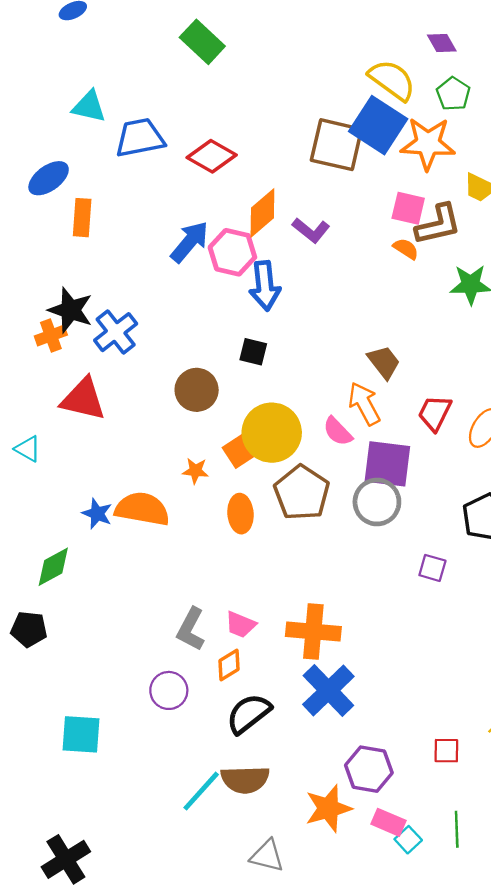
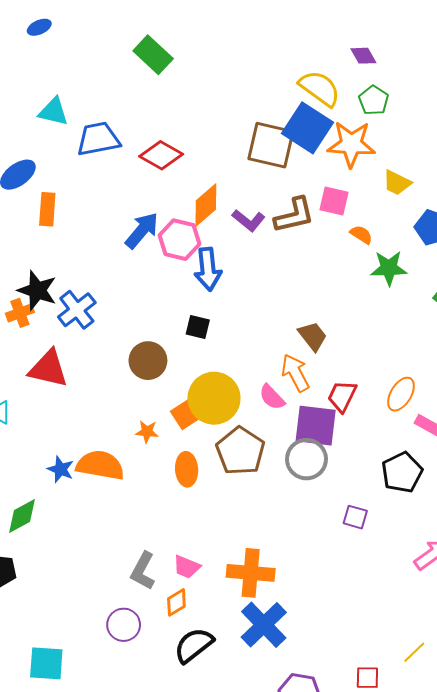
brown L-shape: (438, 224) -> (294, 215), moved
orange semicircle: (406, 249) -> (361, 235), moved
red trapezoid: (435, 413) -> (342, 396), moved

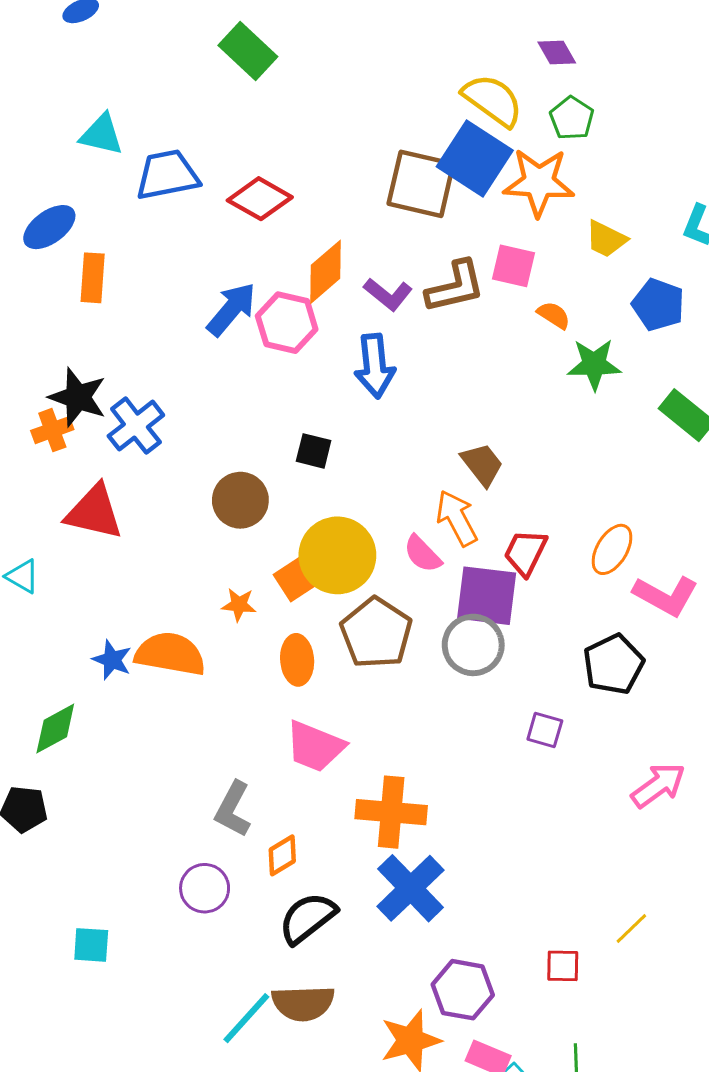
blue arrow: (208, 269) -> (375, 366), moved
pink trapezoid: (187, 567) -> (315, 746), moved, size x1.5
cyan square: (46, 663) -> (91, 945), size x0.7

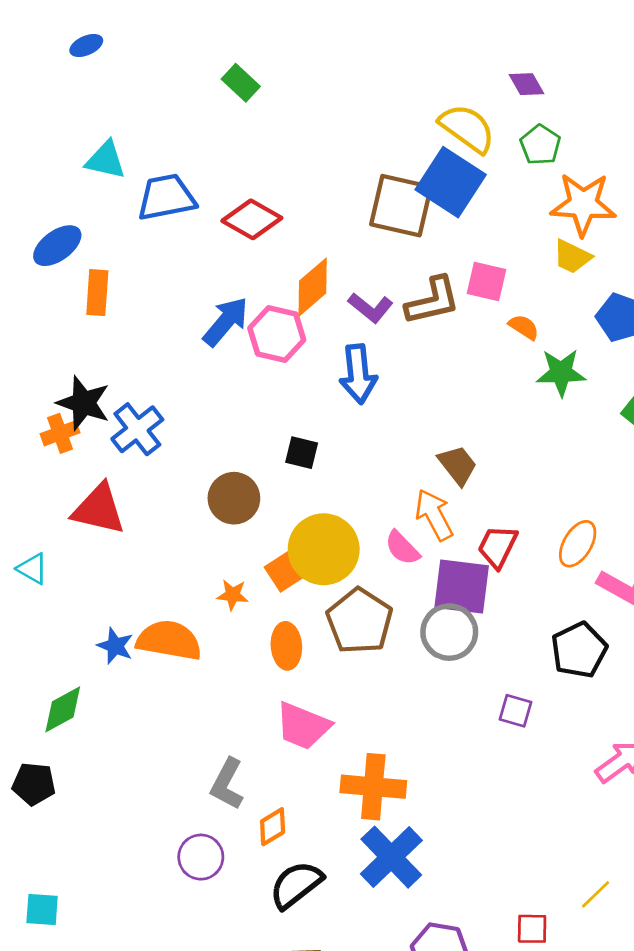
green rectangle: (248, 51) -> (241, 83), size x0.7
orange star: (539, 182) -> (583, 204), moved
cyan square: (91, 945) -> (42, 910), moved

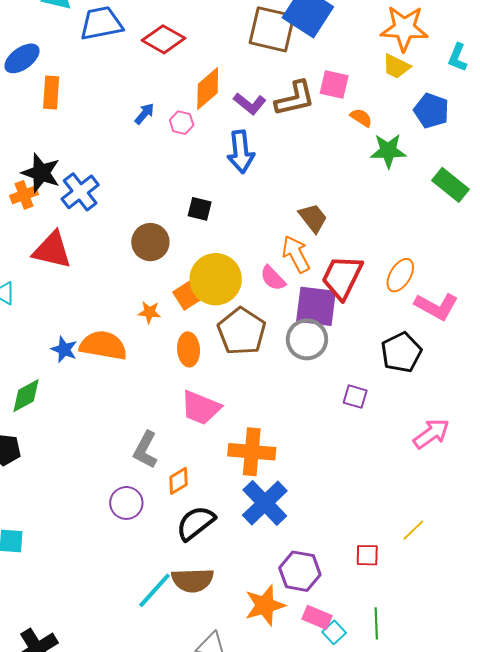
blue arrow: (226, 322) -> (144, 114), size x0.6
pink hexagon: (277, 334) -> (182, 123), size x0.6
red trapezoid: (498, 547) -> (342, 277), size x1.4

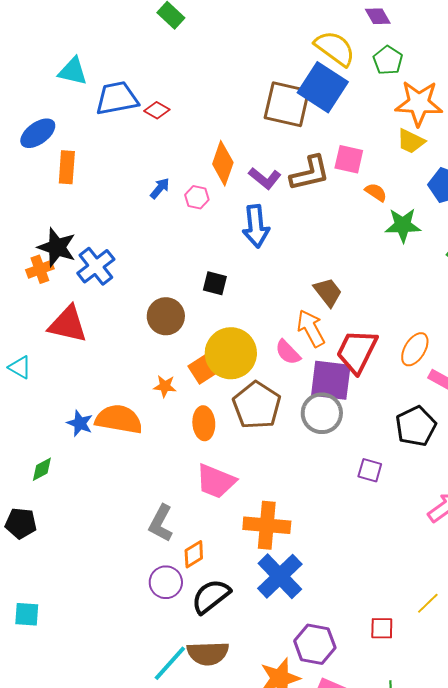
red diamond: (163, 39) -> (157, 110), moved, size x0.6
orange diamond: (208, 89) -> (223, 163), turned -30
green diamond: (26, 396) -> (42, 469), size x0.7
purple circle: (126, 503) -> (166, 582), moved

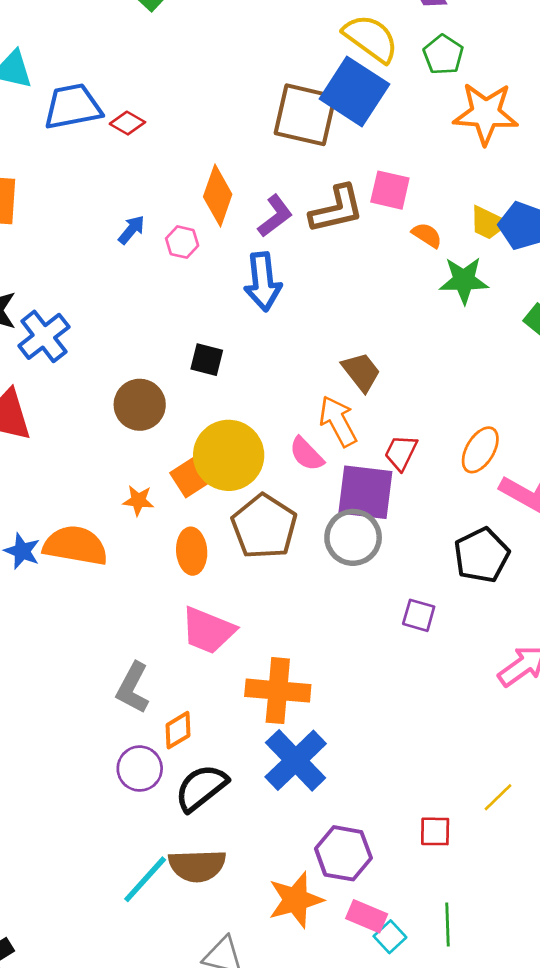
yellow trapezoid: (411, 141) -> (488, 223), moved
purple L-shape: (265, 178) -> (275, 216), turned -76
red trapezoid: (357, 351) -> (401, 453), size x0.6

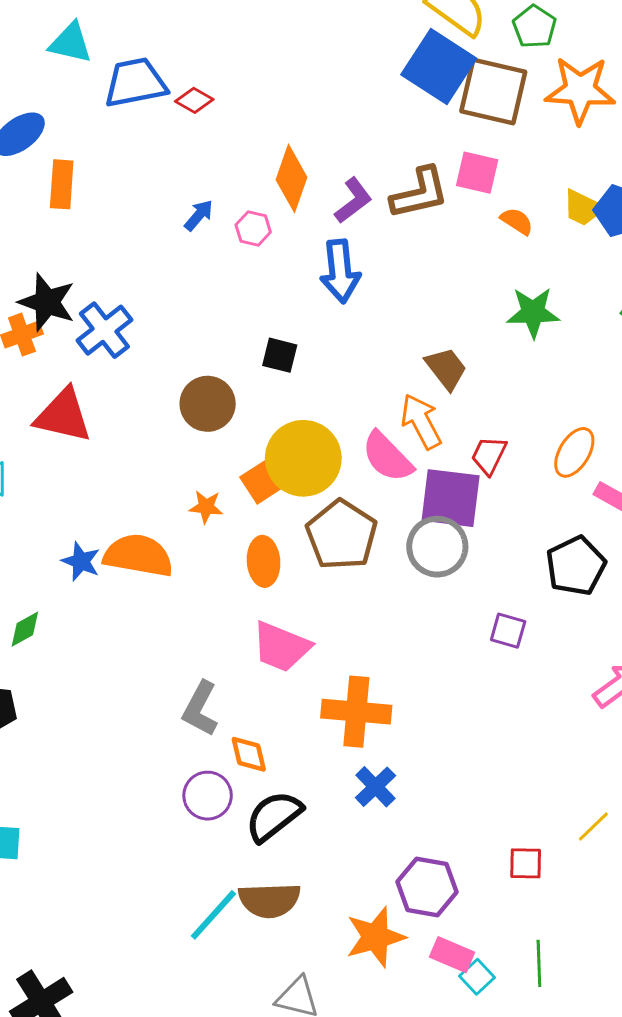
brown square: (305, 115) -> (493, 92), moved
green star: (464, 280) -> (533, 312), moved
pink semicircle: (307, 454) -> (387, 457), size x1.4
orange diamond: (178, 730) -> (249, 754), turned -72
blue cross: (296, 760) -> (375, 787), size x0.6

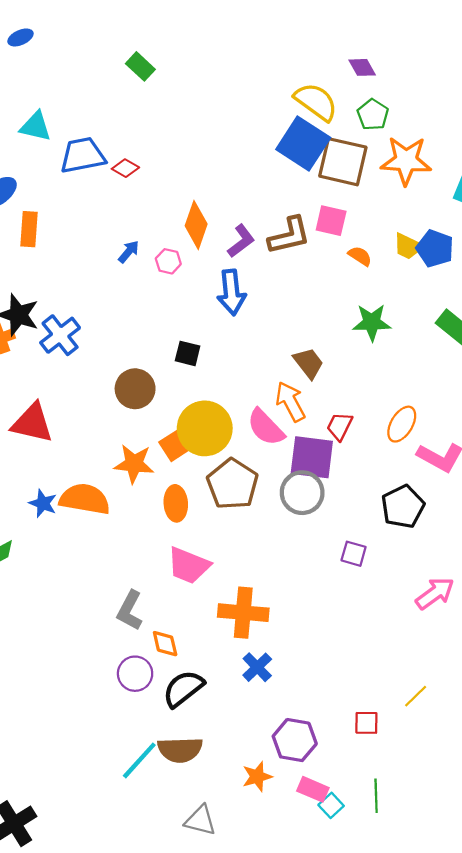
red triangle: (63, 416) -> (32, 423), moved
orange star: (206, 507) -> (134, 464), size x1.6
orange star: (375, 937) -> (257, 776), size x0.7

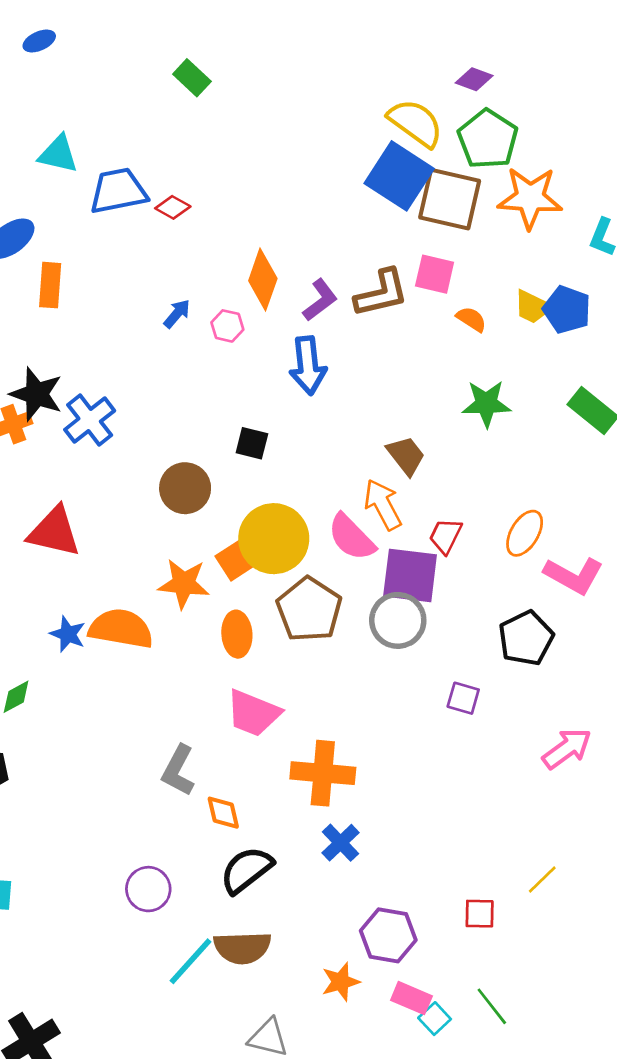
purple diamond: (362, 67) -> (474, 79), turned -40
green pentagon: (373, 115) -> (488, 139), size x1.5
purple circle: (135, 674) -> (148, 889), moved
green line: (376, 796) -> (492, 1006), turned -36

